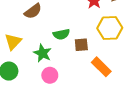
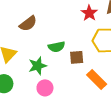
green star: (42, 53) -> (38, 66), turned 30

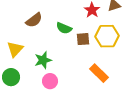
green semicircle: (57, 47) -> (64, 28), moved, turned 35
brown square: (77, 57) -> (83, 39), moved

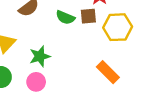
brown square: (83, 39) -> (88, 16), moved
pink circle: (50, 81) -> (36, 82), moved

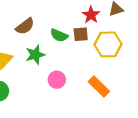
green star: (40, 56) -> (35, 55), moved
pink circle: (36, 82) -> (57, 80), moved

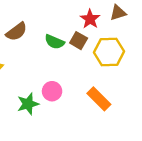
brown square: (81, 34) -> (79, 41), turned 35
green star: (35, 55) -> (28, 104), moved

